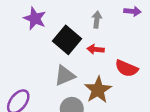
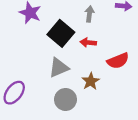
red semicircle: (127, 68) -> (118, 61), turned -45
brown star: (98, 90) -> (91, 81), size x0.7

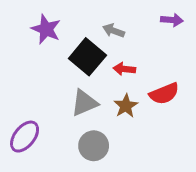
gray arrow: (89, 14) -> (114, 31), moved, turned -77
brown star: (91, 81) -> (126, 106), moved

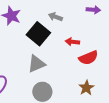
red arrow: (124, 69) -> (72, 42), moved
brown star: (126, 106) -> (86, 88), moved

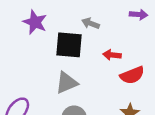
black square: (38, 34) -> (69, 45), turned -35

